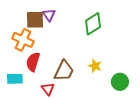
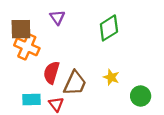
brown square: (35, 20) -> (21, 29), moved
red semicircle: (33, 62) -> (51, 73), moved
cyan rectangle: (15, 79) -> (32, 100), moved

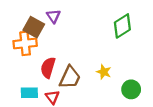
green diamond: (109, 28) -> (122, 26), moved
brown square: (21, 29) -> (34, 27), moved, turned 30
orange cross: (27, 47) -> (25, 43), turned -30

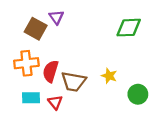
green diamond: (122, 26) -> (129, 28), turned 30
orange cross: (25, 43) -> (26, 63), moved
brown trapezoid: (70, 77) -> (74, 82), turned 75

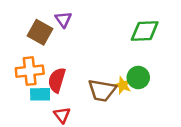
brown trapezoid: (74, 82) -> (102, 90), moved
green circle: (138, 94) -> (138, 77), moved
cyan rectangle: (31, 98) -> (40, 94), moved

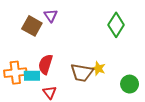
green diamond: (145, 31) -> (116, 25), turned -55
orange cross: (30, 71) -> (15, 73), moved
green circle: (138, 77) -> (130, 84), moved

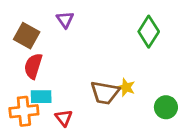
brown square: (32, 26) -> (27, 36), moved
red semicircle: (45, 64) -> (33, 66), moved
orange cross: (15, 73) -> (24, 111), moved

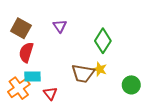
purple triangle: (65, 20) -> (60, 26), moved
green diamond: (149, 32) -> (103, 41), moved
orange cross: (24, 111) -> (19, 88), turned -30

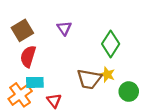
brown square: (21, 28) -> (22, 30), turned 30
green circle: (131, 85) -> (129, 92), moved

